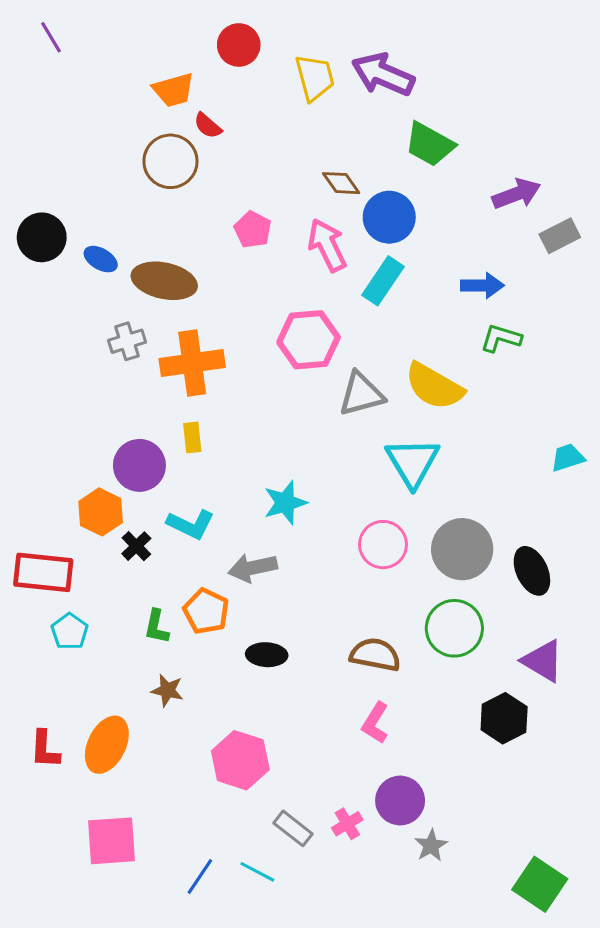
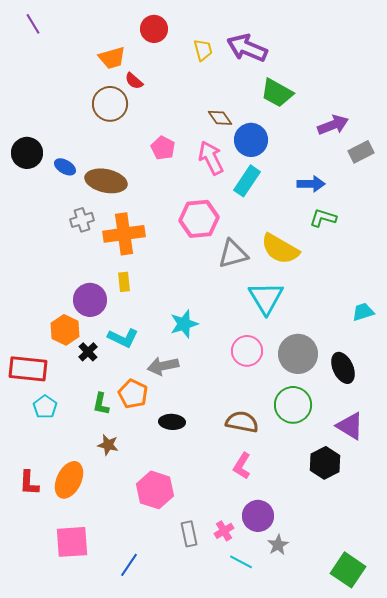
yellow trapezoid: (315, 78) -> (203, 50), size x0.7
cyan trapezoid: (568, 458) -> (363, 312), moved
gray rectangle: (293, 828) -> (189, 534), turned 40
cyan line: (257, 872) -> (241, 562), moved

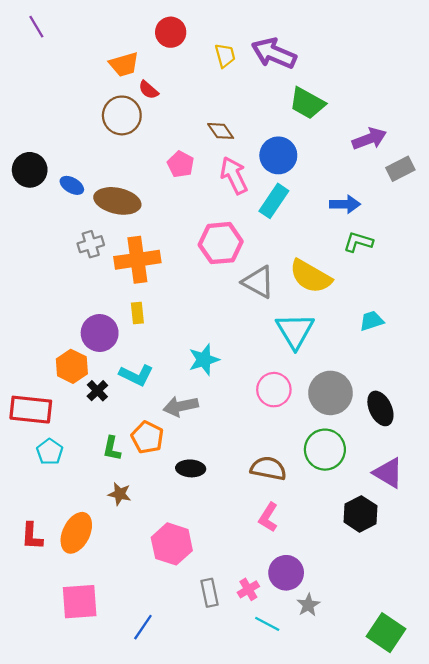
brown diamond: (220, 118) -> (221, 131), moved
gray triangle: (233, 254) -> (258, 282), turned 44
cyan trapezoid: (363, 312) -> (372, 321), moved

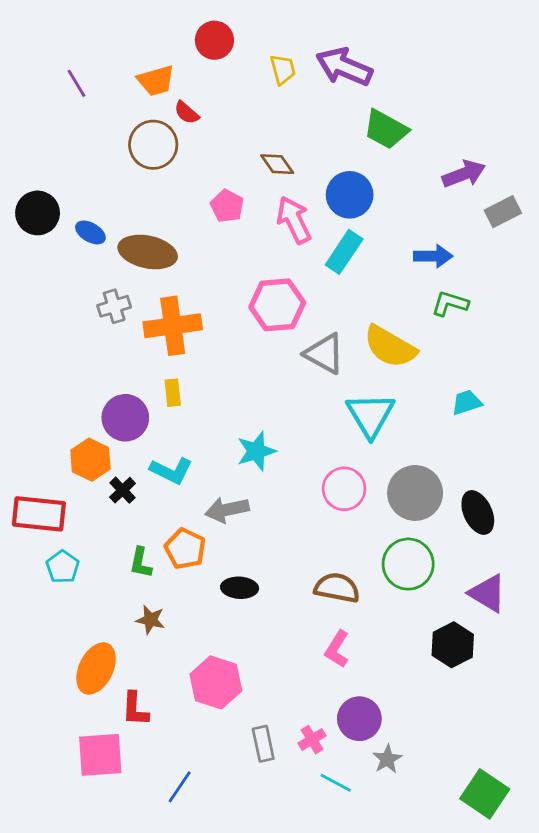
purple line: (36, 27) -> (77, 83), moved
red L-shape: (32, 536) -> (135, 709), moved

